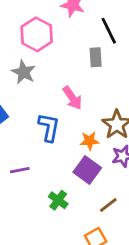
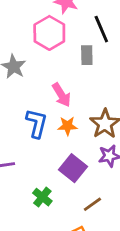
pink hexagon: (37, 34) -> (49, 33), moved
orange star: (89, 141) -> (67, 126), moved

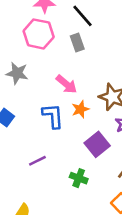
purple square: (73, 168) -> (97, 144), turned 30

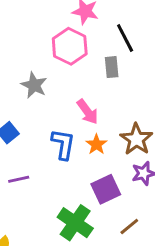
orange star: (80, 109) -> (96, 144), turned -30
purple line: (37, 161) -> (19, 179), moved
green cross: (79, 178) -> (75, 223), size x1.6

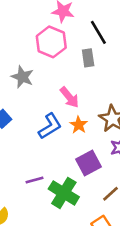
blue L-shape: (63, 144) -> (50, 126), turned 52
purple line: (19, 179) -> (35, 180), moved

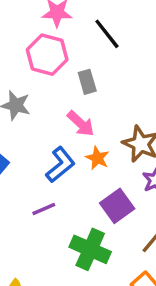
gray rectangle: (88, 58) -> (87, 82), moved
purple line: (35, 180) -> (44, 209), moved

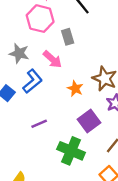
pink arrow: (81, 124) -> (52, 59), moved
blue L-shape: (60, 165) -> (32, 81), moved

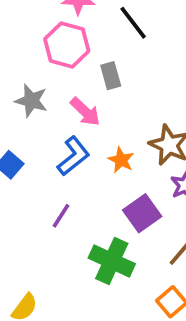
blue L-shape: (32, 81) -> (73, 156), moved
purple line: (39, 124) -> (61, 216), turned -35

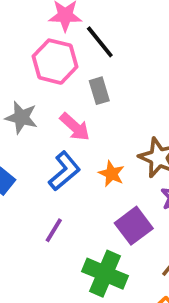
black line: (133, 23) -> (100, 42), moved

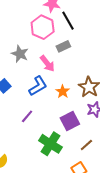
gray rectangle: (99, 91) -> (63, 46), turned 72

